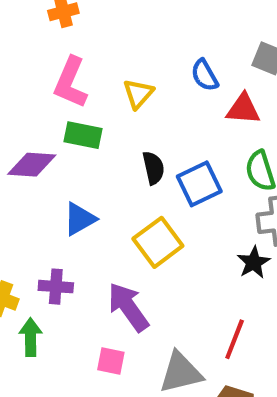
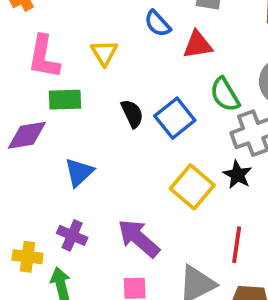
yellow square: (158, 242) -> (192, 187), moved
purple cross: (56, 287) -> (72, 235), turned 32

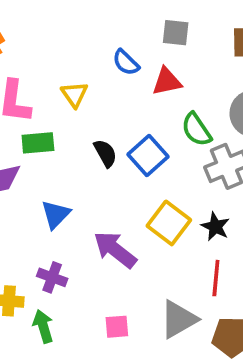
black star: (237, 175) -> (215, 227), moved
purple arrow: (139, 238) -> (115, 250), moved

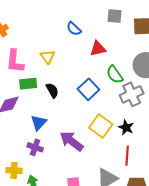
gray square: (176, 33) -> (115, 16), moved
blue semicircle: (126, 62) -> (74, 29), moved
black semicircle: (105, 153) -> (52, 90), moved
purple cross: (52, 277) -> (35, 147), moved

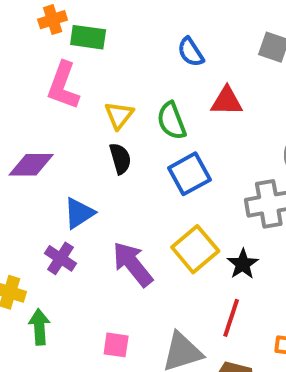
yellow triangle: (48, 57) -> (119, 115), moved
green semicircle: (115, 75) -> (172, 121), moved
green rectangle: (28, 84) -> (88, 37), moved

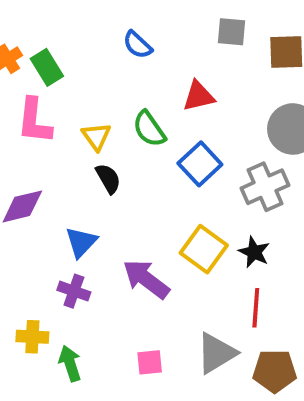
green rectangle: (88, 37) -> (47, 67), turned 64
blue semicircle: (191, 52) -> (138, 45), moved
blue square: (189, 174) -> (200, 164), moved

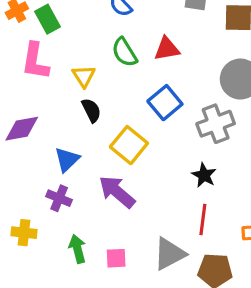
green semicircle: (149, 129) -> (124, 52), moved
yellow square: (204, 249) -> (129, 145), moved
green arrow: (70, 363) -> (77, 249), moved

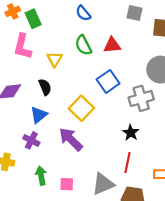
black semicircle: (91, 110) -> (45, 87), moved

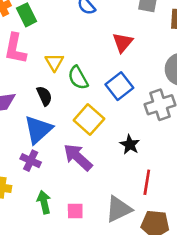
green semicircle: (83, 45) -> (78, 78), moved
red triangle: (112, 45) -> (123, 42), turned -42
blue triangle: (39, 115) -> (38, 130), size x1.4
black star: (131, 133) -> (130, 145), moved

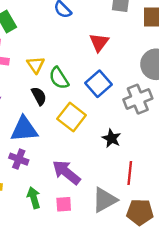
black semicircle: (44, 96) -> (39, 96), moved
blue triangle: (38, 130) -> (24, 129), turned 40
purple arrow: (78, 157) -> (66, 172), moved

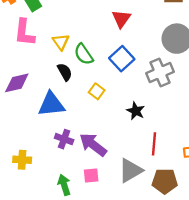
yellow square: (72, 117) -> (97, 91), size x0.6
purple cross: (19, 159) -> (64, 139), moved
green arrow: (34, 198) -> (64, 185), moved

